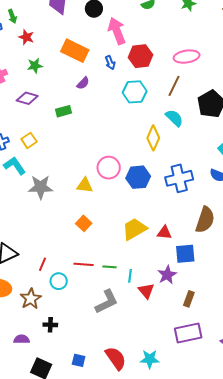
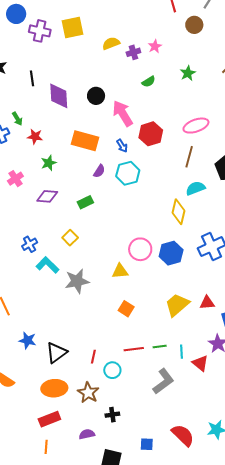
cyan hexagon: (135, 92) -> (128, 173), moved
cyan semicircle: (174, 118) -> (195, 188), turned -54
yellow square: (29, 140) -> (70, 238), moved

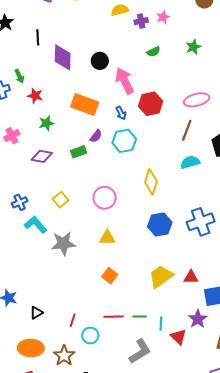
green rectangle: (85, 202) -> (79, 152), moved
yellow diamond: (179, 212) -> (151, 182), moved
pink circle: (140, 249) -> (105, 198), moved
black triangle: (56, 353) -> (36, 313), size x0.6

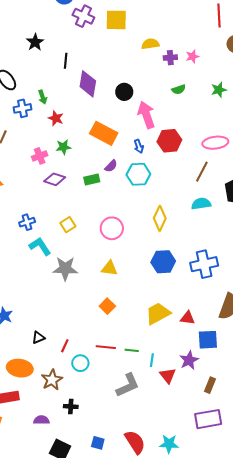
pink cross: (12, 136) -> (40, 156), moved
black triangle: (36, 313) -> (38, 338), moved

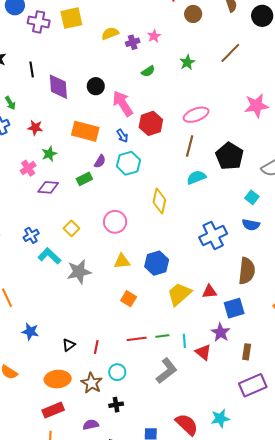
green arrow: (43, 97) -> (10, 103), moved
blue hexagon: (163, 262) -> (157, 263), moved
cyan circle: (80, 363) -> (117, 372), moved

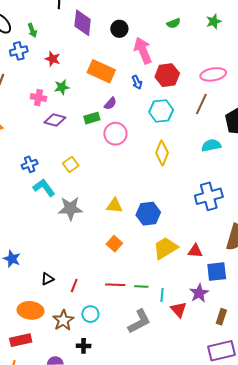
cyan hexagon: (128, 163) -> (161, 111), moved
pink cross: (28, 168) -> (38, 98), turned 35
cyan semicircle: (196, 177) -> (211, 145), moved
pink circle: (115, 222) -> (115, 134), moved

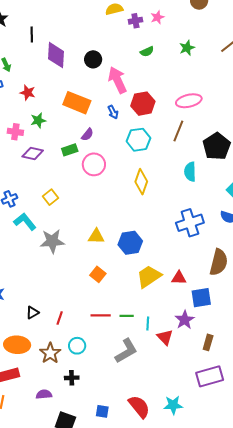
cyan semicircle: (211, 145) -> (190, 172), turned -78

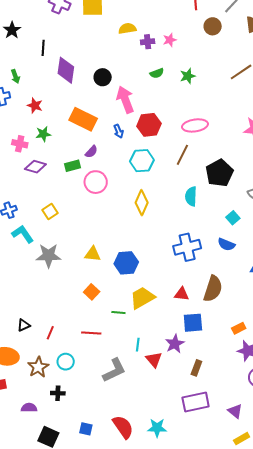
green star: (187, 48) -> (188, 76), moved
red triangle: (179, 278) -> (182, 294), moved
green line: (127, 316) -> (118, 312), moved

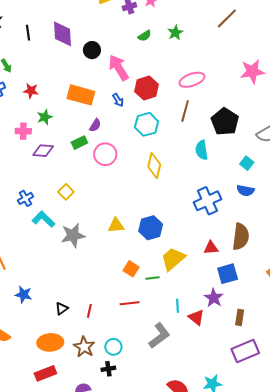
purple diamond: (66, 70) -> (62, 34), moved
orange square: (92, 292) -> (131, 269), moved
cyan circle: (66, 362) -> (113, 347), moved

